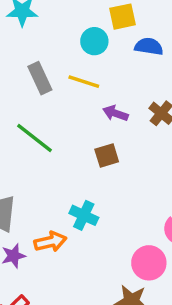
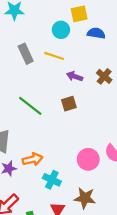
green line: (35, 138) -> (30, 106), moved
cyan cross: (84, 215) -> (52, 180), moved
pink circle: (149, 263) -> (88, 159), moved

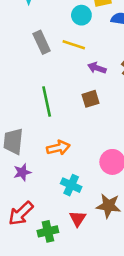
green line: (30, 106) -> (47, 101), turned 40
orange arrow: (33, 159) -> (58, 148), moved

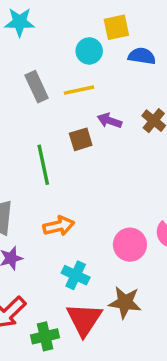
yellow line: (74, 45) -> (79, 90), turned -30
brown square: (90, 99) -> (81, 139), moved
red triangle: (78, 219) -> (84, 319), size x1.6

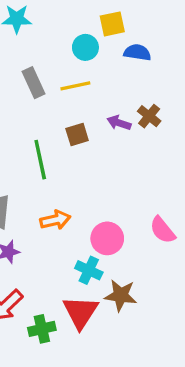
purple arrow: (110, 121) -> (119, 123), moved
pink circle: (130, 245) -> (107, 238), moved
cyan cross: (76, 275) -> (89, 270), moved

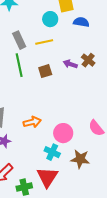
green line: (40, 160) -> (19, 65), moved
brown star: (121, 295) -> (80, 159), moved

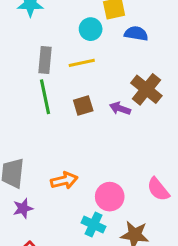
gray rectangle: (19, 40) -> (45, 60), turned 30
brown cross: (88, 60) -> (146, 89), size x1.5
purple arrow: (70, 64) -> (120, 108), moved

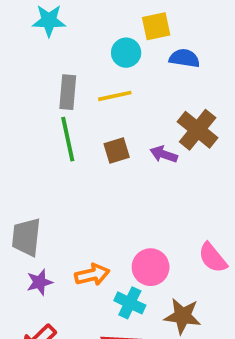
orange arrow: (64, 180) -> (92, 275), moved

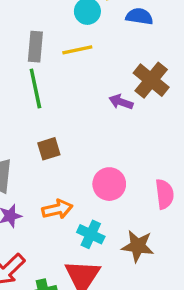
brown square: (117, 150) -> (49, 149), moved
pink semicircle: (213, 258) -> (165, 194), turned -148
pink circle: (151, 267) -> (109, 184), moved

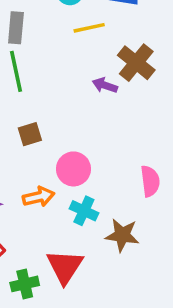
yellow line: (77, 50) -> (89, 28), moved
pink circle: (109, 184) -> (73, 169), moved
cyan cross: (91, 234) -> (84, 211), moved

